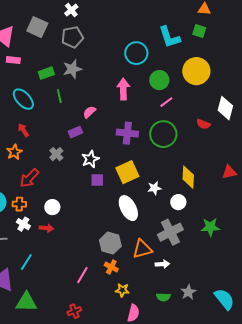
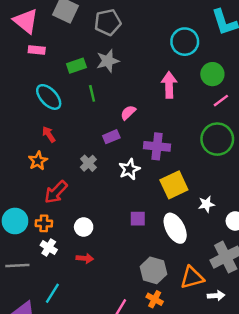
purple cross: (127, 133) -> (157, 146), moved
purple square: (97, 180) -> (138, 219), moved
red arrow: (46, 228) -> (85, 258), moved

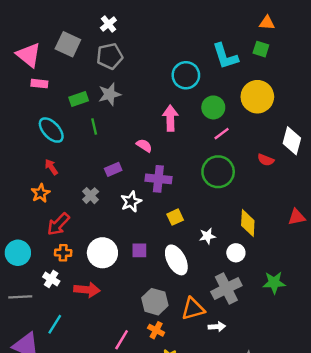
pink semicircle: (128, 113) -> (144, 146), moved, turned 77
yellow square: (174, 185) -> (175, 217), size x0.6
orange cross: (44, 223) -> (63, 253), moved
white circle: (84, 227) -> (102, 253), moved, size x1.6
red arrow: (85, 258) -> (87, 290), size x1.5

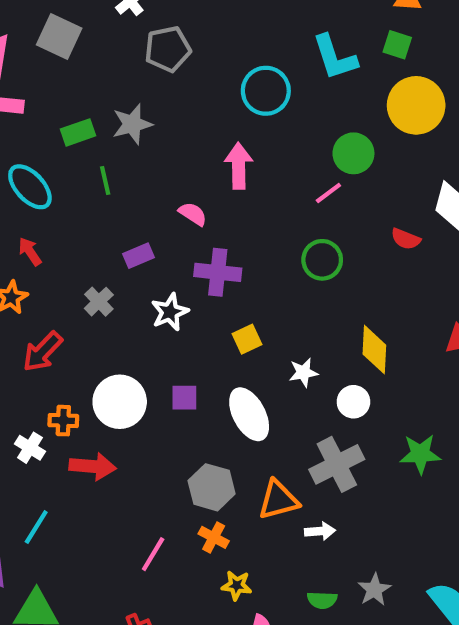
gray pentagon: (110, 56) -> (168, 49), moved
yellow circle: (257, 97) -> (416, 105), moved
green circle: (213, 107) -> (353, 153), moved
green circle: (218, 172) -> (322, 260), size x0.7
orange cross: (63, 253) -> (63, 421), moved

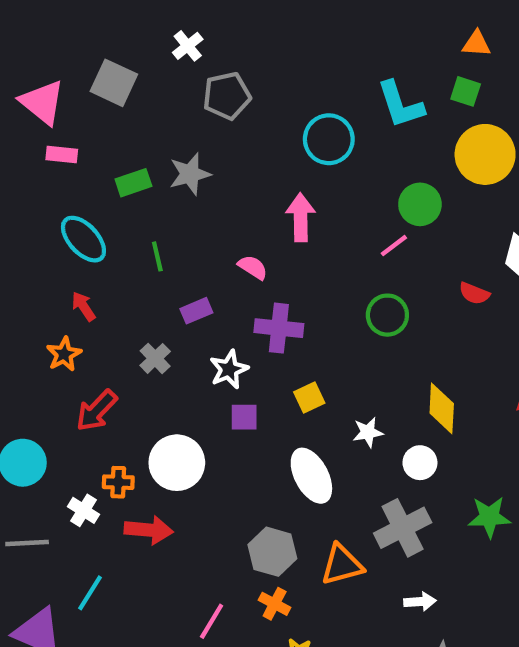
green line: (105, 180) -> (157, 256), moved
purple square: (184, 398) -> (244, 417), moved
white arrow: (320, 531) -> (420, 602), moved

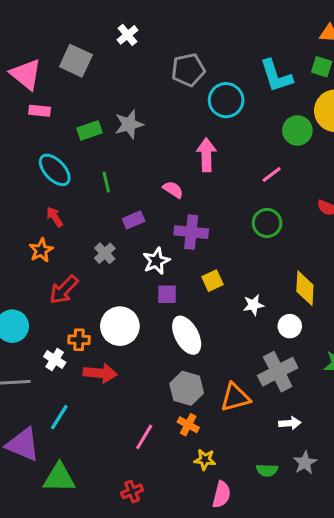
gray pentagon: (227, 96) -> (188, 70), moved
green circle: (420, 204) -> (297, 130), moved
white ellipse: (311, 476) -> (187, 335), moved

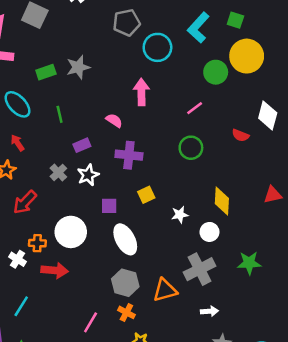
cyan L-shape: (276, 76) -> (198, 28), turned 60
white star: (156, 261) -> (88, 175), moved

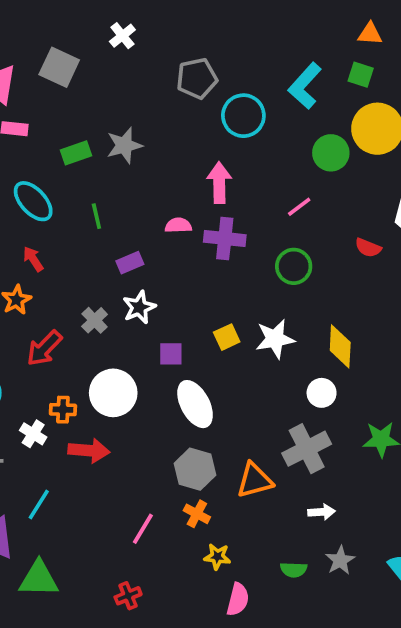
pink semicircle: (114, 120) -> (178, 225), turned -35
purple cross: (129, 155) -> (225, 238), moved
gray cross: (58, 172) -> (95, 320), moved
white star: (180, 215) -> (275, 339), moved, size x1.5

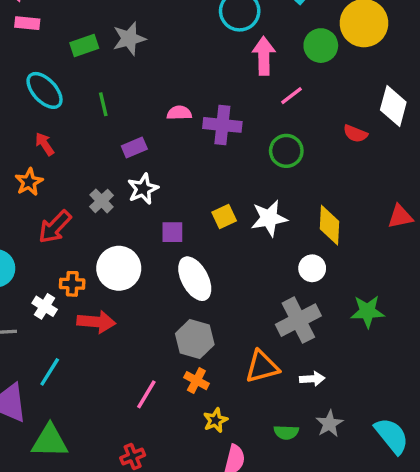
pink arrow: (219, 183) -> (264, 56), moved
orange triangle: (255, 480) -> (262, 367), moved
yellow star: (217, 557) -> (215, 420), turned -30

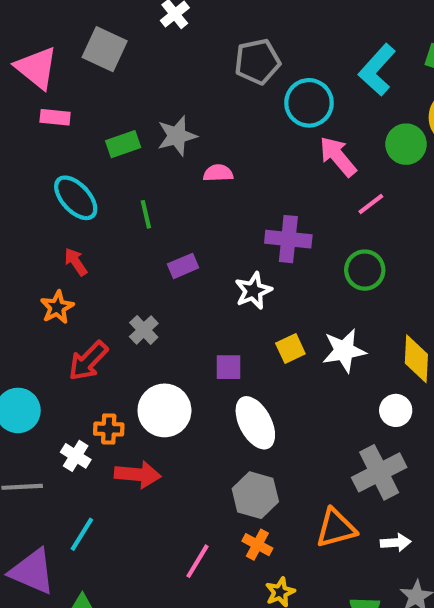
pink arrow: (264, 56) -> (338, 157), turned -39
pink semicircle: (179, 113) -> (218, 173), moved
white star: (143, 189) -> (253, 291), moved

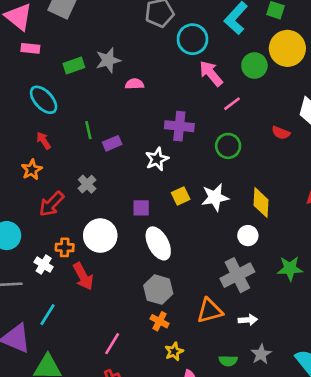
green line: (146, 214) -> (88, 130), moved
red arrow: (138, 474) -> (83, 276), turned 56
pink line: (198, 561) -> (112, 344), moved

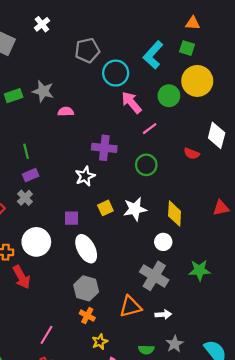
gray star: (108, 60) -> (43, 91), turned 30
purple rectangle: (112, 143) -> (31, 175), moved
gray cross: (237, 275) -> (154, 276), turned -32

